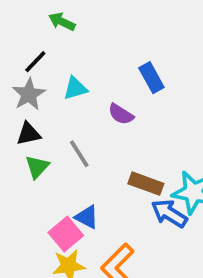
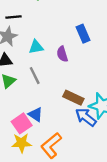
black line: (35, 62) -> (13, 17), turned 35
cyan triangle: (75, 88) -> (36, 47), moved
purple semicircle: (121, 114) -> (62, 54), turned 35

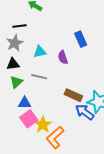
gray line: (35, 76) -> (39, 77), turned -49
blue triangle: (35, 114) -> (25, 103), moved, turned -32
yellow star: (21, 143) -> (43, 125), moved, turned -30

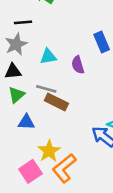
brown rectangle: (73, 95) -> (56, 102), moved
pink square: (29, 119) -> (30, 171), moved

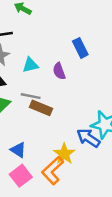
blue triangle: (26, 122) -> (18, 150), moved, turned 35
yellow star: (49, 151) -> (64, 154), moved

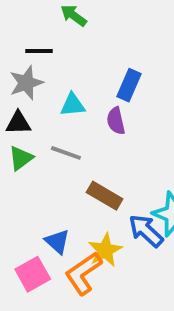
blue rectangle: (80, 48) -> (129, 85), moved, turned 42
brown rectangle: (41, 108) -> (105, 196), moved
blue triangle: (18, 150) -> (57, 242), moved

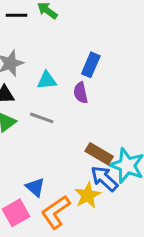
black line: (39, 51) -> (16, 15), moved
brown rectangle: (105, 196) -> (99, 154), moved
yellow star: (105, 250) -> (88, 195), moved

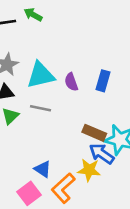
blue rectangle: (91, 65) -> (103, 81), moved
cyan triangle: (47, 80) -> (41, 75), size x1.6
yellow star: (88, 195) -> (89, 170), turned -30

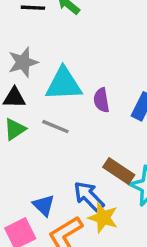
blue arrow: (102, 154) -> (89, 196), moved

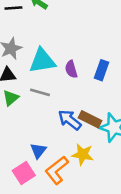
blue arrow: (89, 196) -> (70, 120), moved
blue triangle: (44, 205) -> (38, 151), turned 30

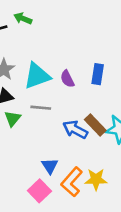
brown rectangle: (90, 119) -> (95, 125), turned 30
yellow star: (83, 154) -> (96, 179), moved

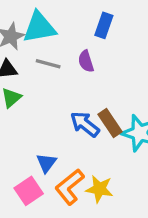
blue rectangle: (98, 74) -> (104, 25), moved
cyan triangle: (37, 76) -> (39, 27), moved
gray line: (41, 108) -> (48, 64), moved

